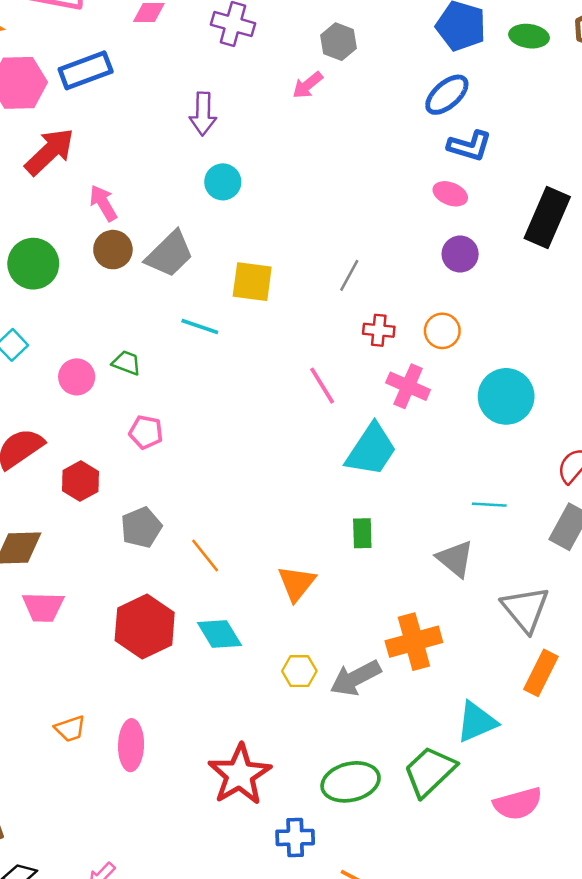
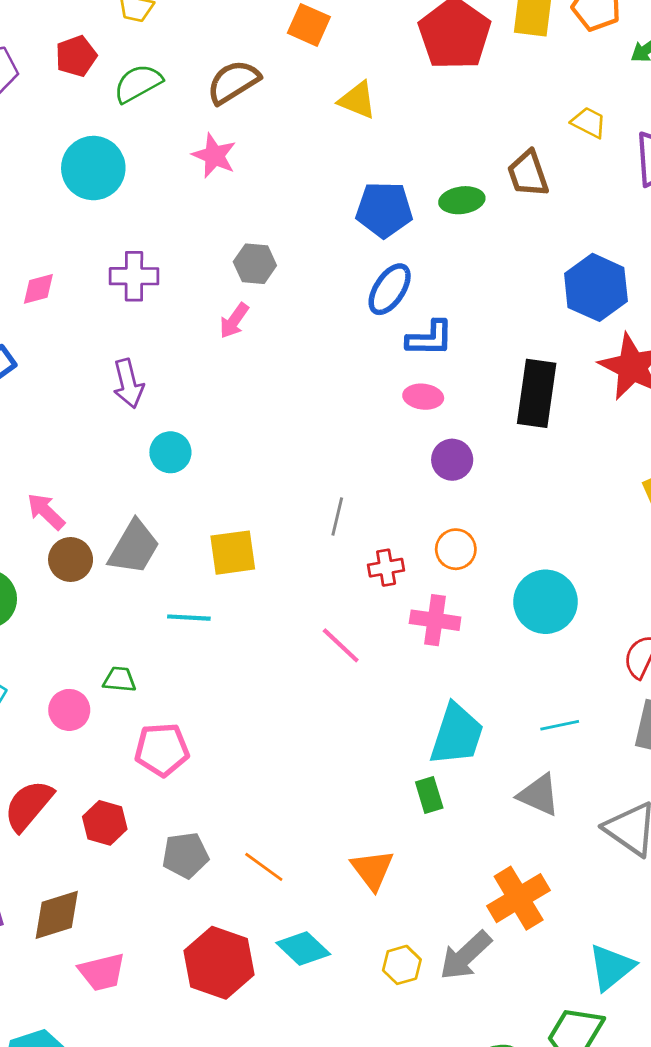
pink pentagon: (146, 432) -> (162, 750), size x1.4
cyan trapezoid: (371, 450) -> (457, 735), moved
gray pentagon: (141, 527) -> (185, 855), turned 30

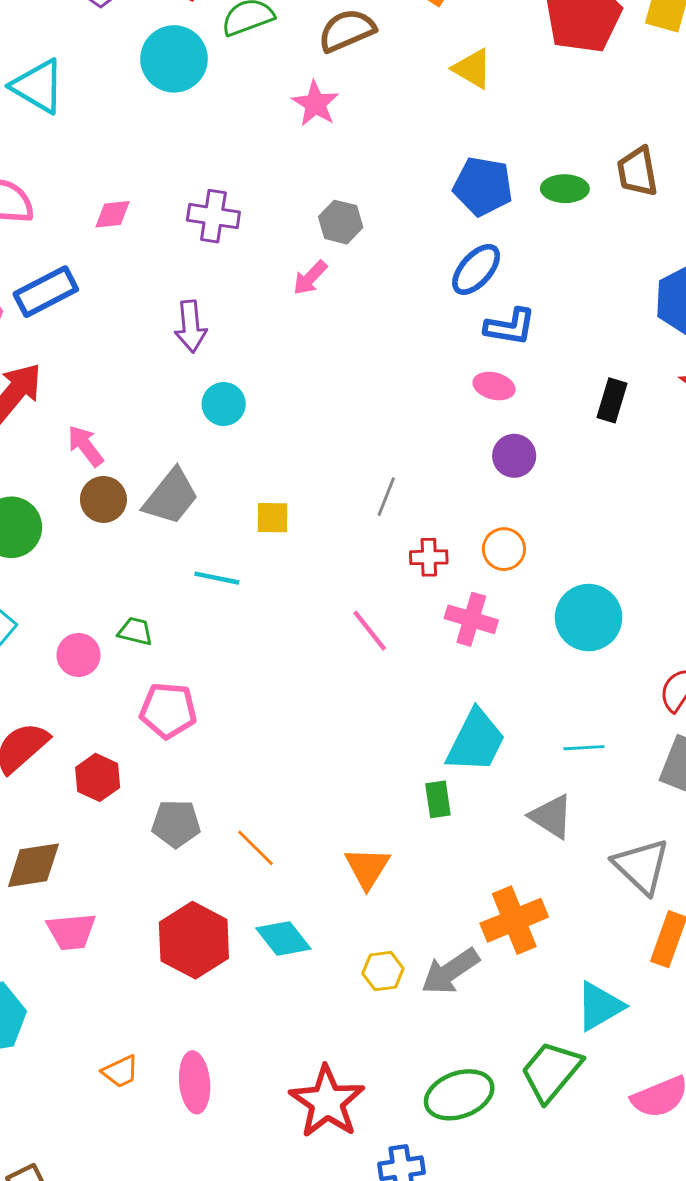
cyan circle: (93, 168) -> (174, 59), moved
black rectangle: (537, 393) -> (612, 400), size x0.6
yellow square: (233, 553) -> (272, 518), size x0.7

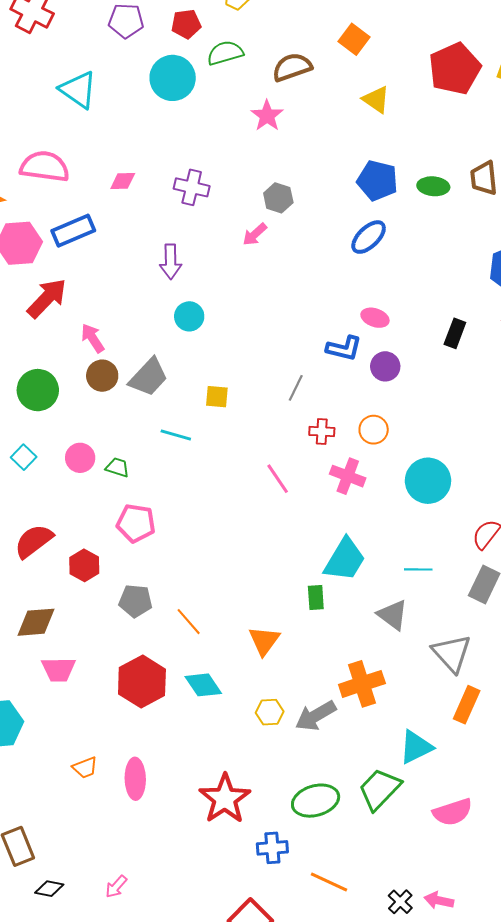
blue L-shape: (510, 327) -> (344, 348), moved
pink circle: (79, 655) -> (80, 458), moved

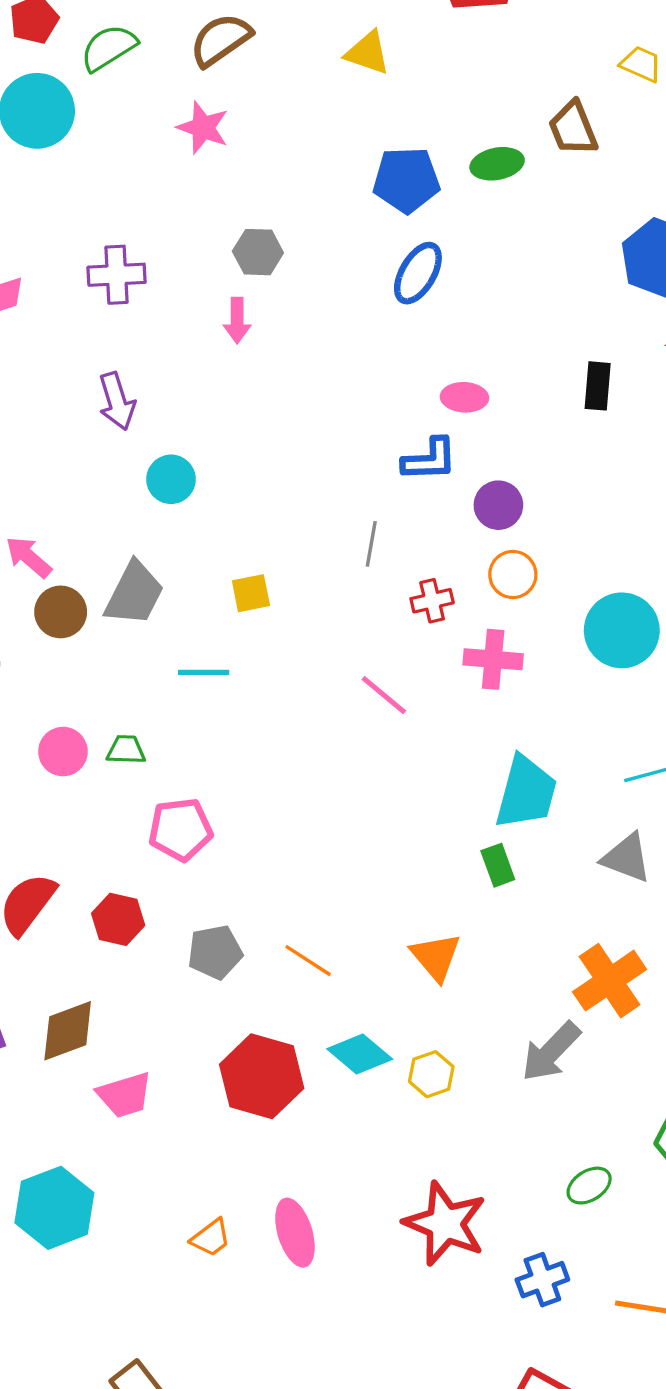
pink arrow: (255, 234) -> (237, 320), turned -32
purple circle: (385, 366) -> (498, 505), moved
yellow hexagon: (270, 712) -> (431, 1074), moved
green ellipse: (316, 801) -> (589, 1186), size x0.6

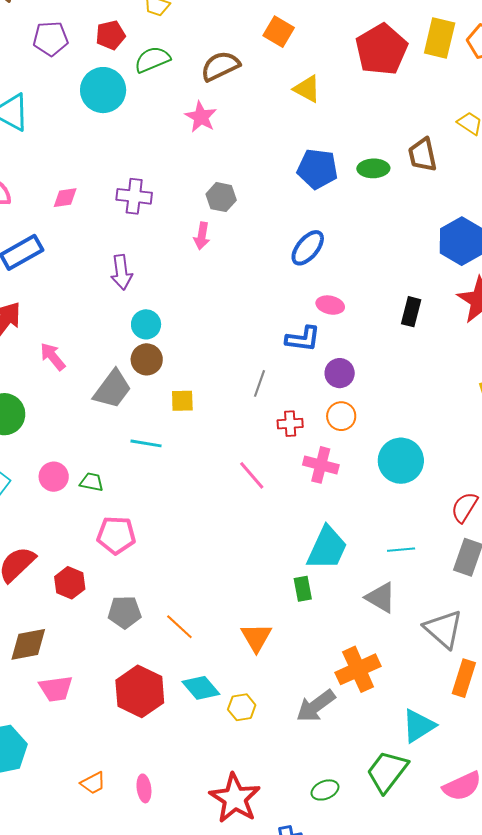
blue ellipse: (418, 273) -> (308, 248), moved
brown circle: (61, 612) -> (147, 359), moved
pink ellipse: (295, 1233) -> (144, 788), size x0.7

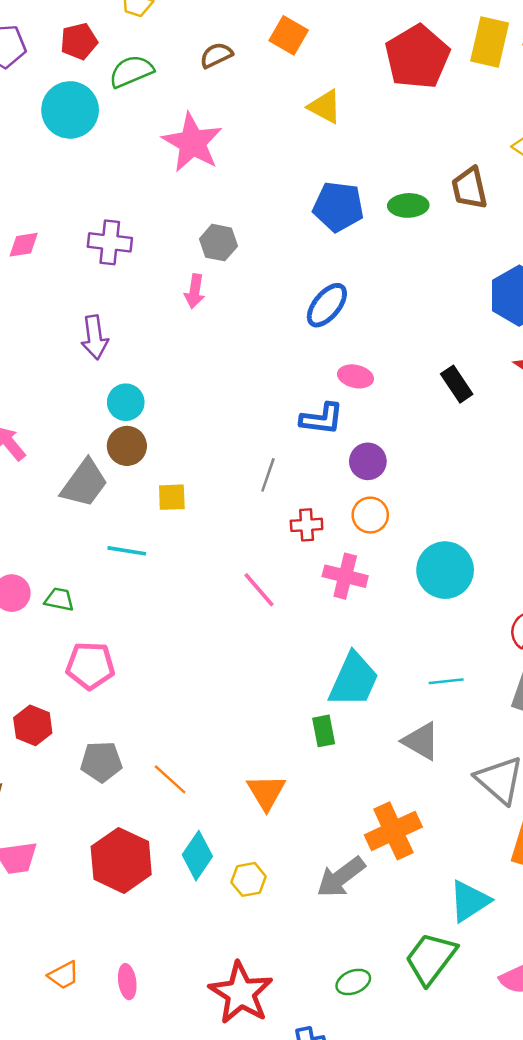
brown semicircle: (220, 66) -> (216, 55), moved, size x0.7
pink star: (201, 117) -> (192, 143), size x1.5
black rectangle: (411, 312) -> (457, 384), turned -48
cyan diamond: (201, 688) -> (197, 856), turned 75

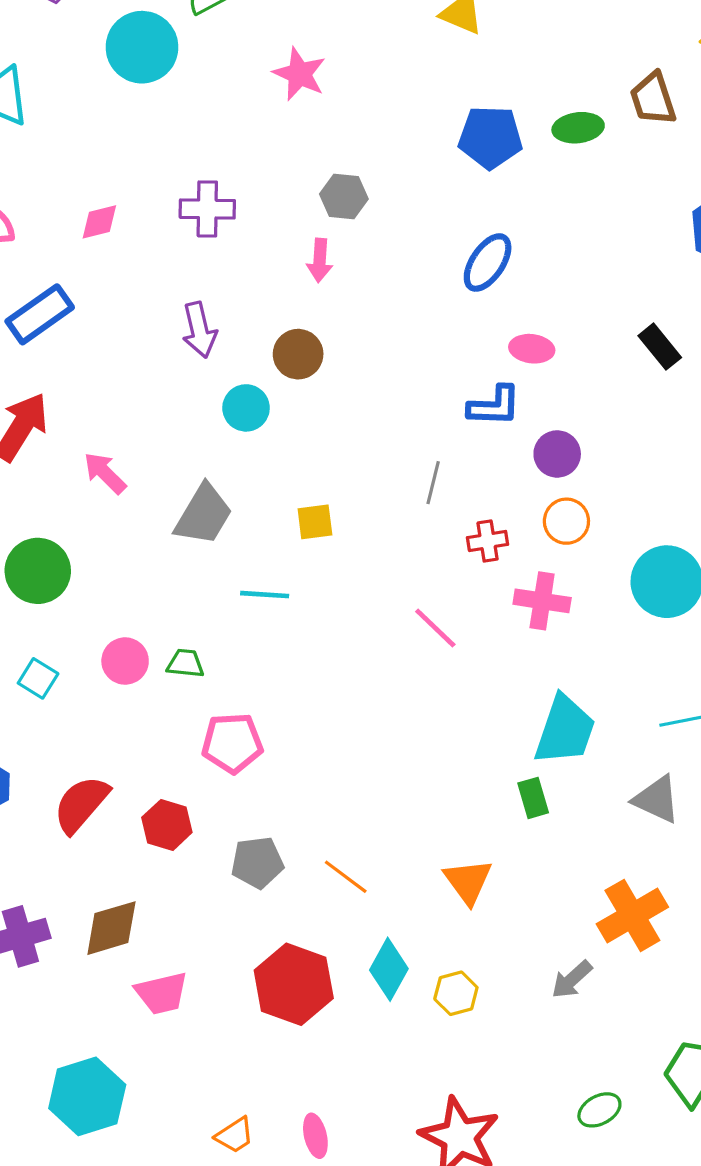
pink star: (192, 143) -> (299, 74), size x0.7
brown circle: (127, 446) -> (298, 354), moved
gray arrow: (341, 877) -> (572, 980), size x0.7

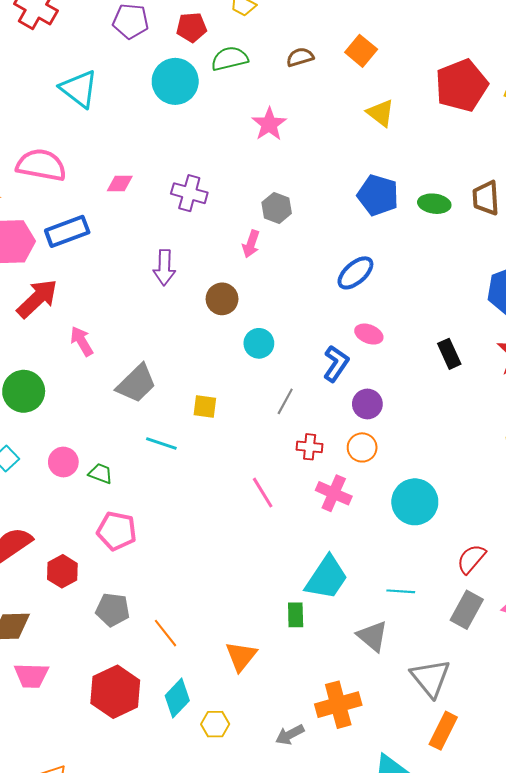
blue L-shape: (494, 406) -> (336, 364), turned -72
cyan circle: (246, 408) -> (259, 343), moved

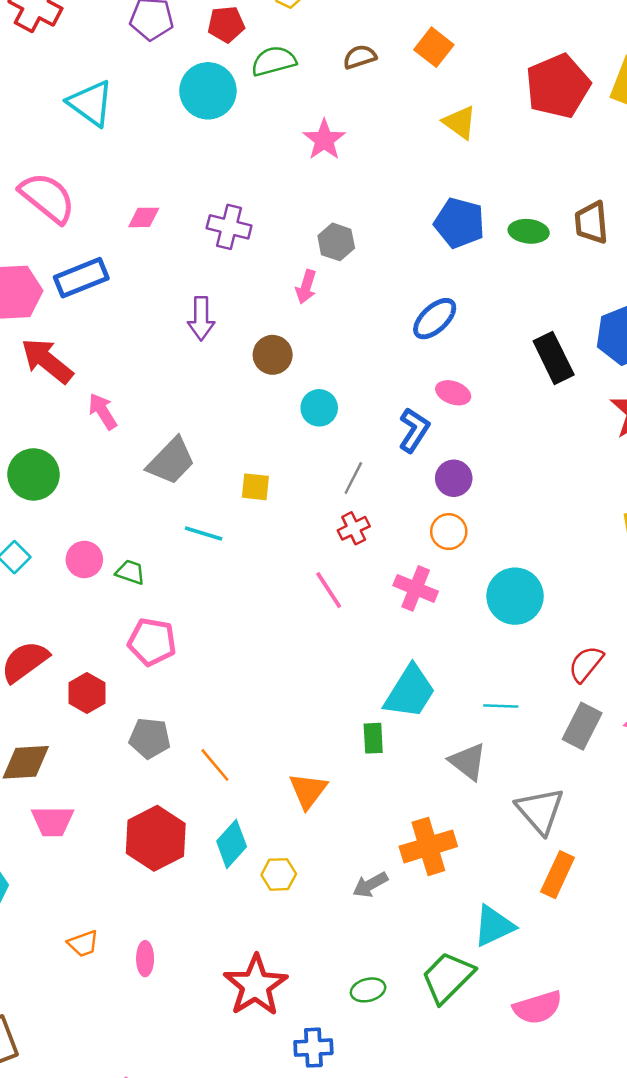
pink semicircle: (41, 165) -> (47, 198), turned 30
red arrow: (37, 299) -> (47, 361), turned -96
black rectangle: (449, 354) -> (554, 358), moved, size x1.4
red cross: (310, 447) -> (354, 528), moved, turned -30

